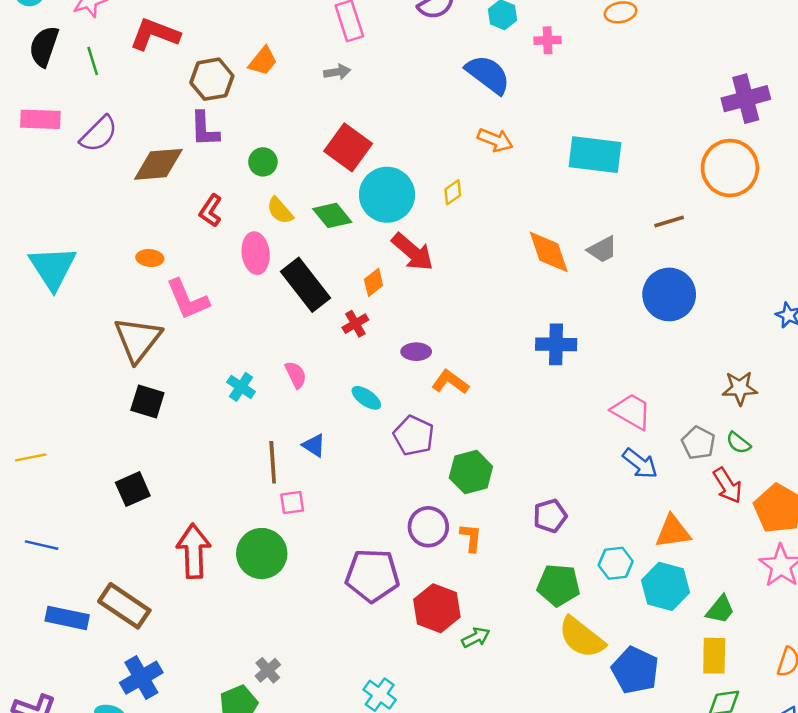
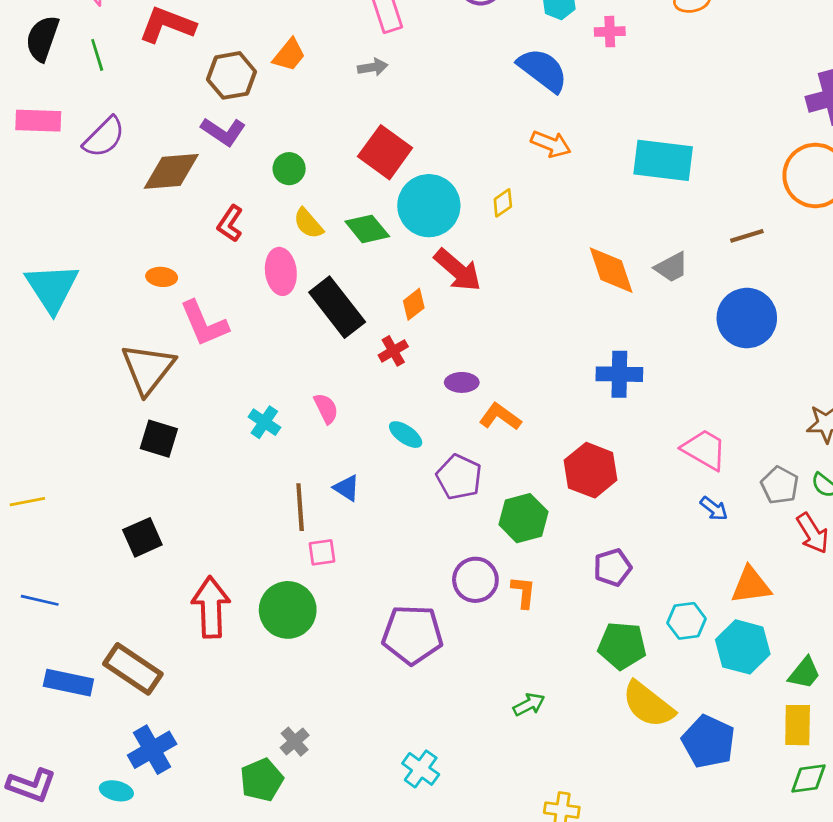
purple L-shape: (205, 129) -> (223, 132), turned -54
blue arrow: (640, 464) -> (714, 509), size x0.7
red hexagon: (437, 608) -> (591, 470), moved

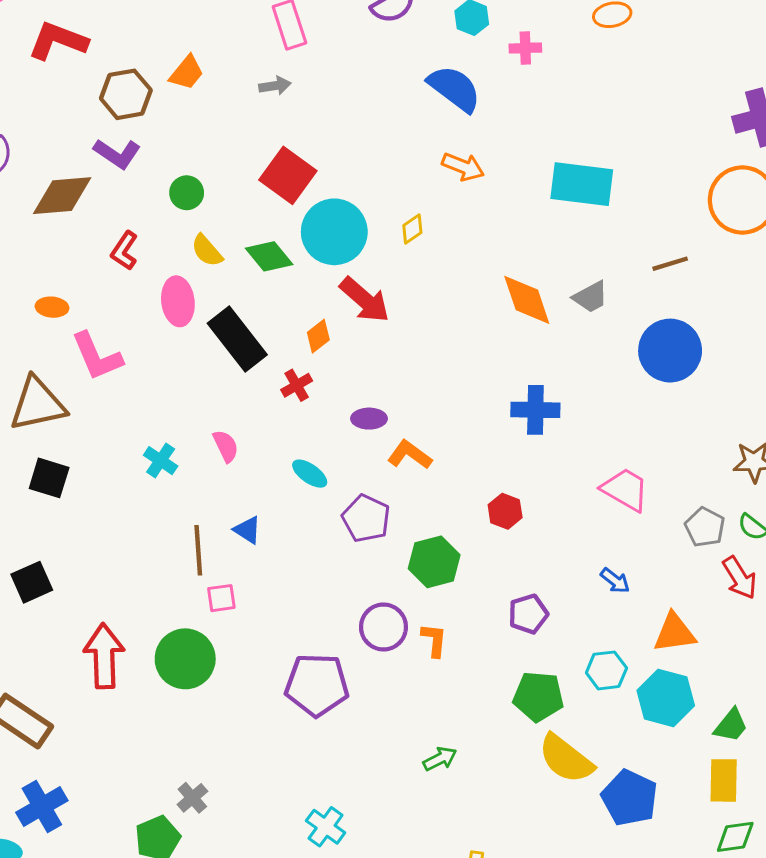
brown triangle: (148, 369) -> (38, 404), turned 40
red hexagon: (591, 470) -> (505, 511), size x0.6
blue arrow: (714, 509) -> (615, 581), moved

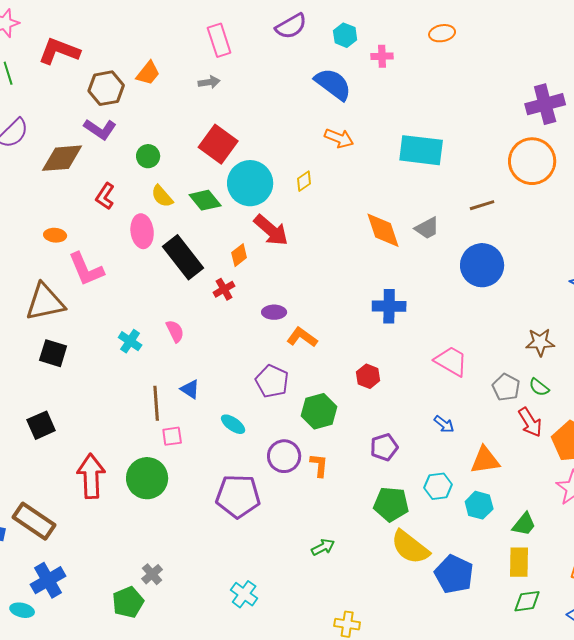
cyan ellipse: (310, 474) -> (233, 424), moved
cyan hexagon: (666, 698) -> (479, 505), size x0.7

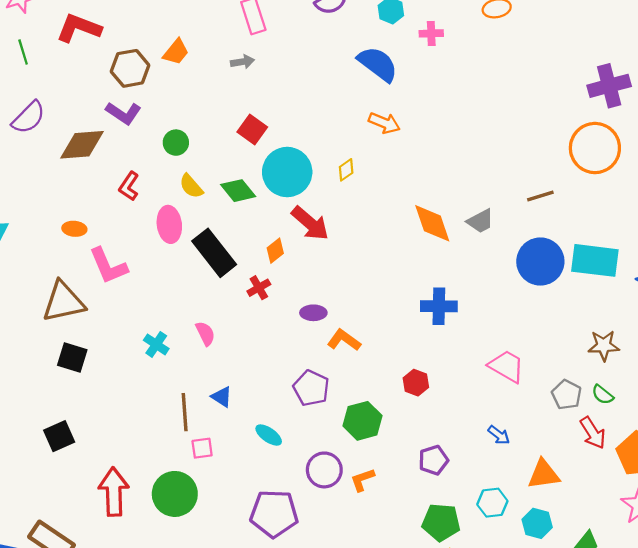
red square: (218, 144) -> (252, 129), size x0.7
cyan rectangle: (421, 150) -> (595, 260), moved
orange L-shape: (319, 465) -> (362, 480), turned -115

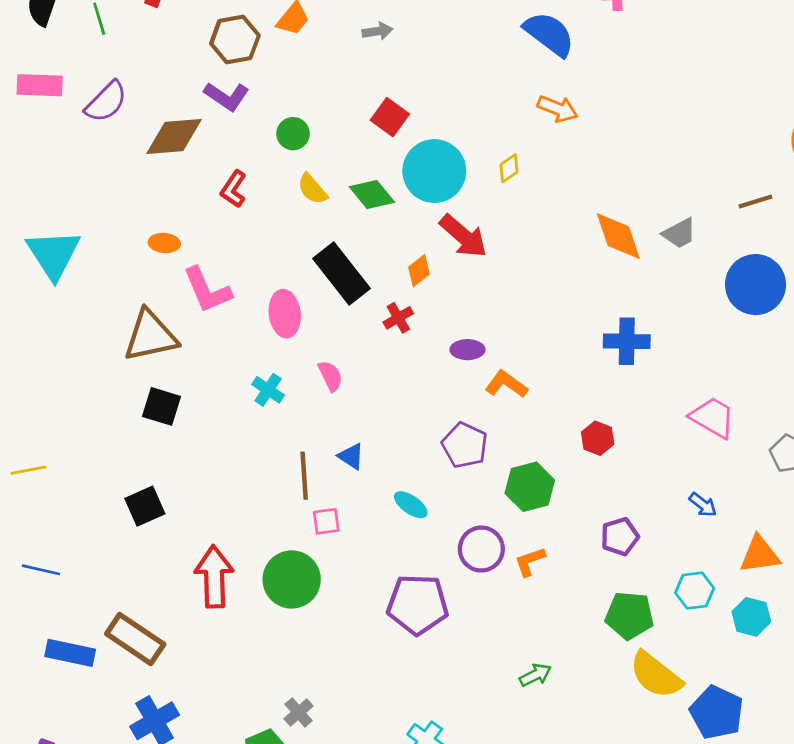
pink ellipse: (169, 224) -> (285, 314), moved

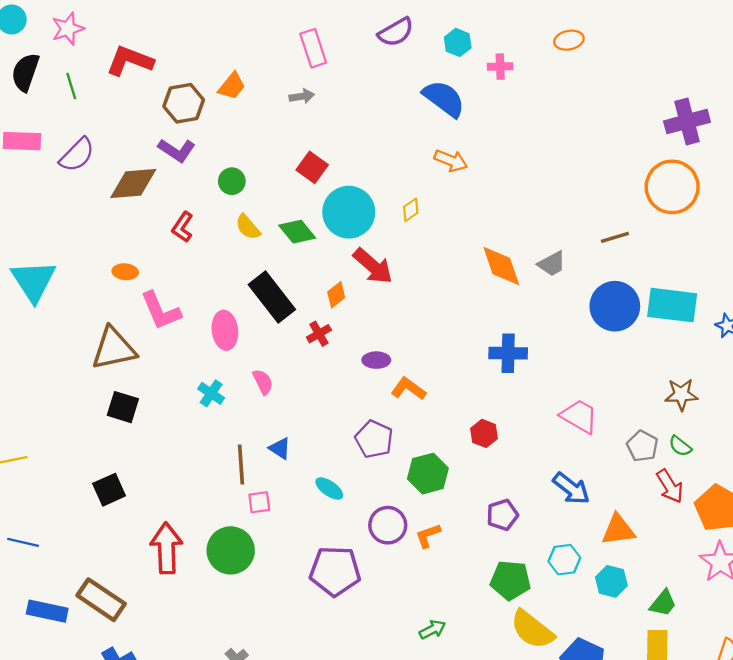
blue arrow: (703, 505) -> (571, 488), size x1.6

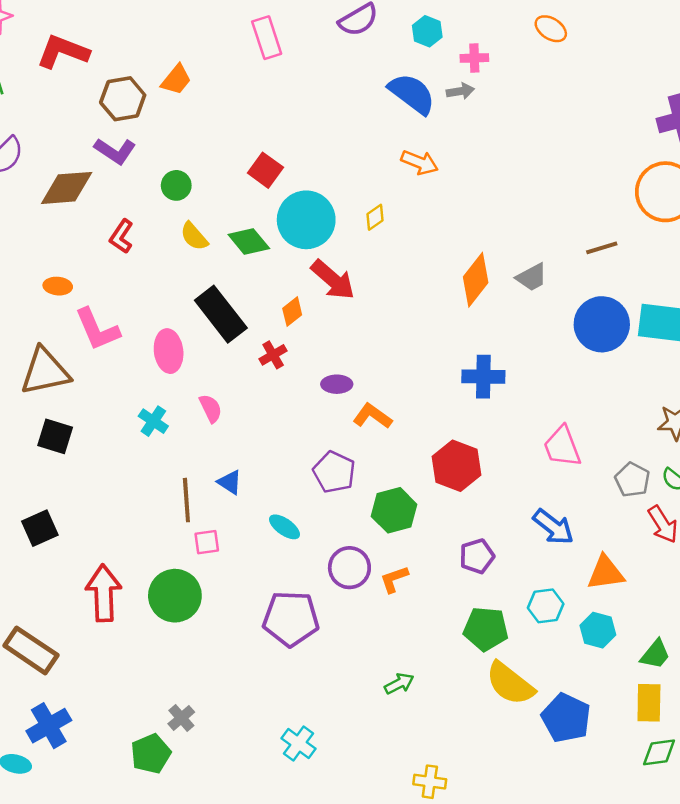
orange ellipse: (569, 40) -> (551, 29), turned 44
gray arrow: (302, 96) -> (460, 91), moved
orange diamond: (501, 266) -> (476, 280), turned 57
pink trapezoid: (579, 416) -> (562, 447), turned -141
red hexagon: (484, 433) -> (457, 466), size x1.6

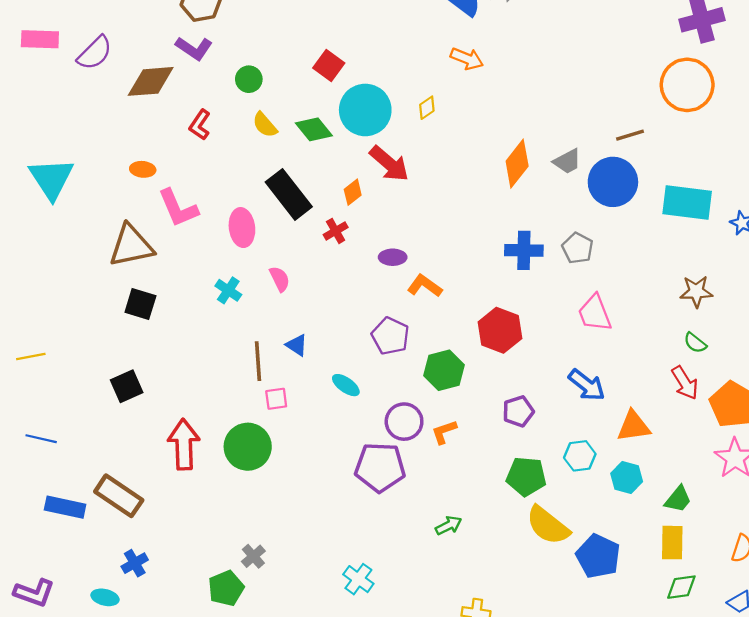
blue circle: (602, 324) -> (613, 182), moved
gray pentagon: (632, 480) -> (578, 248), moved
purple pentagon: (291, 619) -> (380, 467), moved
blue cross: (49, 726) -> (135, 563), size x0.7

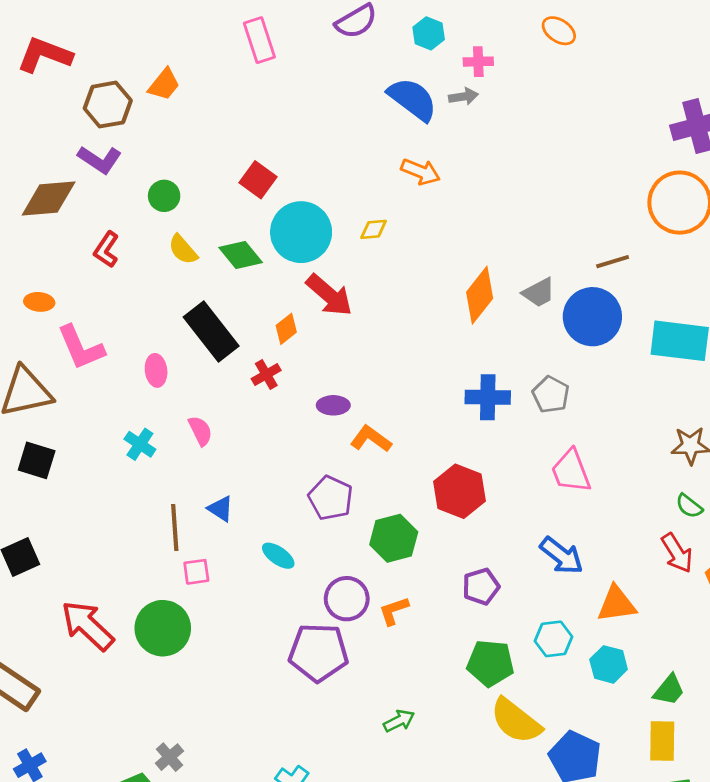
yellow diamond: (427, 108) -> (374, 229), turned 30
pink ellipse: (242, 228) -> (156, 370), size x0.7
red arrow: (184, 444) -> (88, 626), turned -45

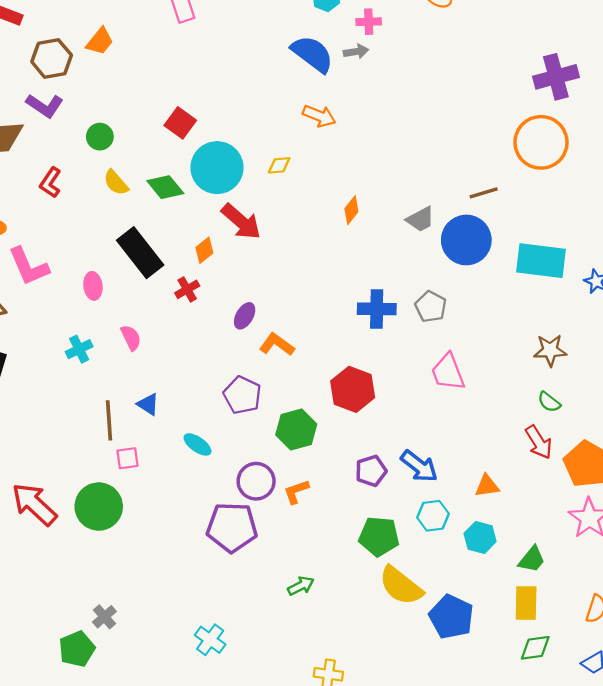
orange diamond: (480, 295) -> (351, 210), moved, size x0.6
purple ellipse: (333, 405) -> (245, 316), turned -60
cyan cross: (140, 444) -> (79, 349), turned 30
blue arrow: (562, 556) -> (419, 466), moved
orange triangle: (617, 604) -> (487, 486), size x0.7

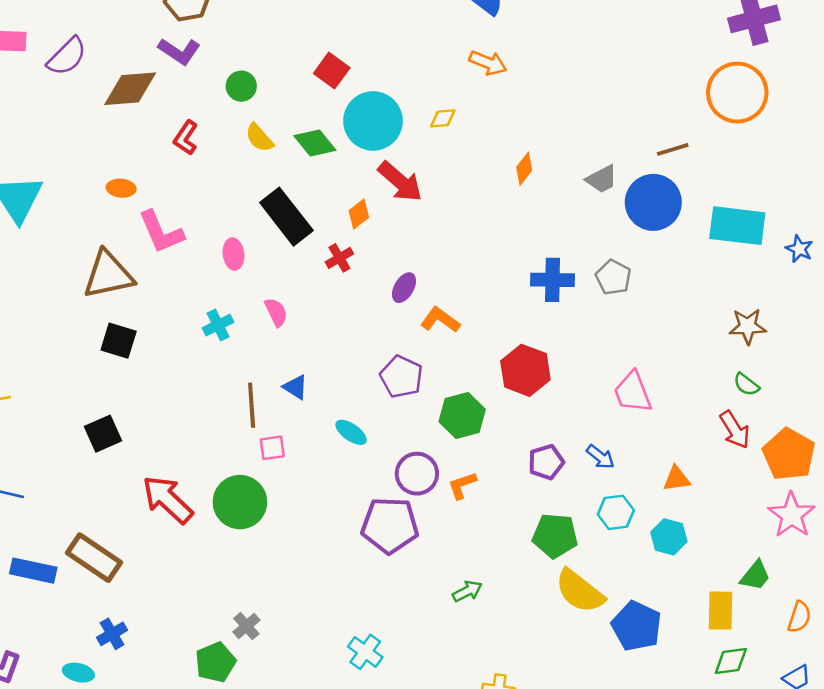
pink trapezoid: (448, 372) -> (633, 392), moved
blue arrow: (419, 466) -> (600, 457), size x0.7
green trapezoid: (532, 559) -> (755, 576), moved

